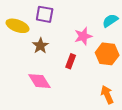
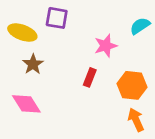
brown star: (40, 46) -> (33, 64), moved
orange hexagon: (107, 54) -> (132, 85), moved
pink diamond: (39, 81) -> (26, 104), moved

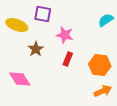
pink star: (106, 46) -> (65, 35), moved, turned 30
brown star: (33, 64) -> (36, 49), moved
orange arrow: (136, 120) -> (103, 91), turned 90

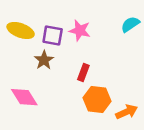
purple square: (43, 14) -> (53, 35), moved
pink star: (65, 35) -> (80, 30), moved
orange hexagon: (100, 65) -> (97, 100), moved

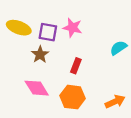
cyan semicircle: (130, 24) -> (118, 48), moved
pink diamond: (24, 97) -> (37, 88), moved
orange hexagon: (97, 100) -> (73, 97), moved

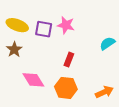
brown star: (40, 55) -> (14, 49), moved

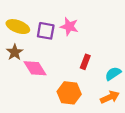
cyan semicircle: (107, 43) -> (113, 74), moved
red rectangle: (69, 60) -> (85, 62), moved
pink diamond: (33, 80) -> (35, 68), moved

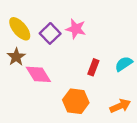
yellow ellipse: (18, 27) -> (20, 29), turned 30
purple square: (46, 31) -> (50, 33), turned 36
cyan semicircle: (113, 74) -> (124, 64), moved

